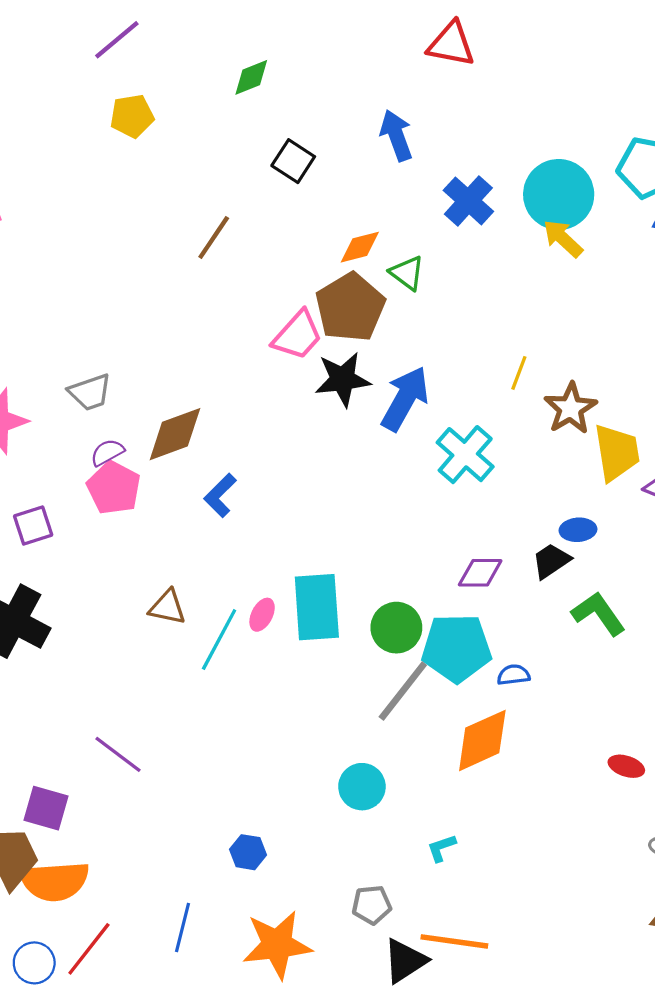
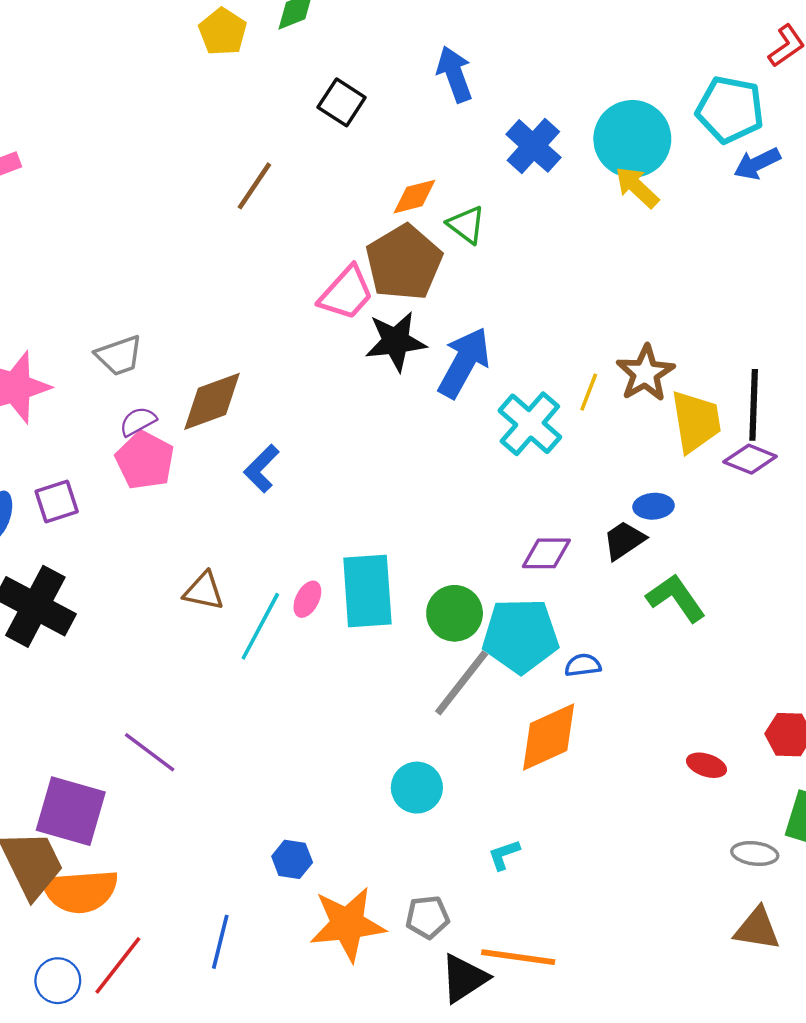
yellow pentagon: (132, 116) -> (223, 32), moved, turned -30
yellow line: (519, 373) -> (589, 392), moved
purple square: (46, 808) -> (71, 811), size x1.4
orange star: (277, 945) -> (347, 924), moved

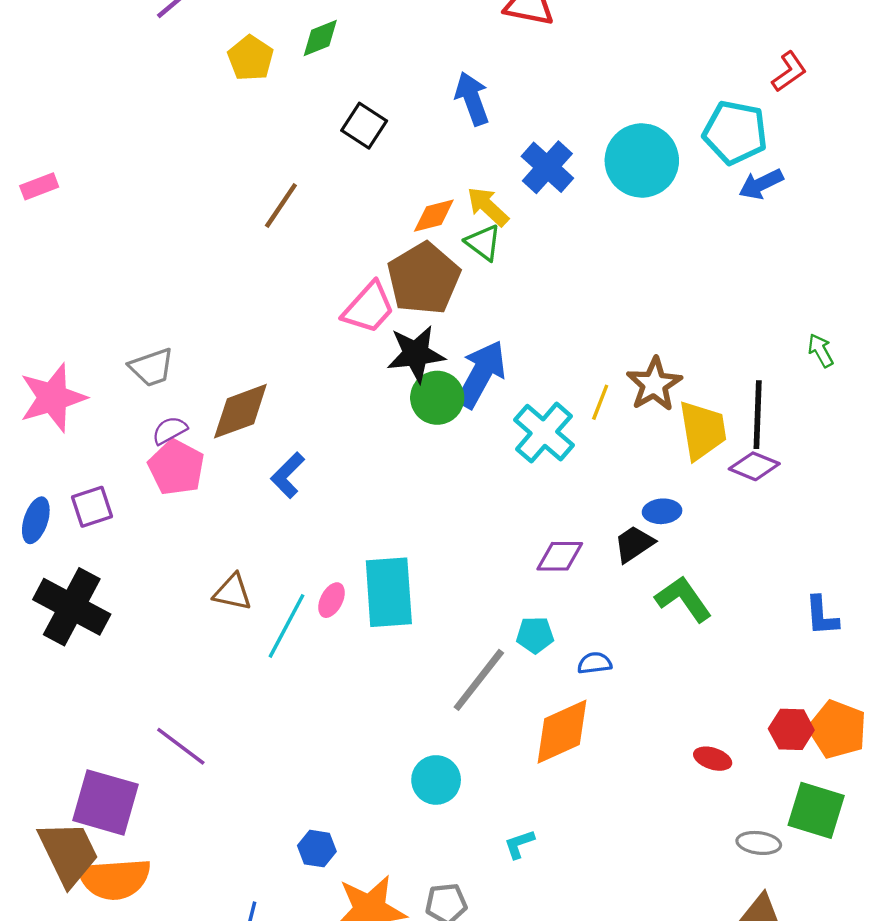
yellow arrow: (637, 187) -> (488, 207), moved
green circle: (455, 613) -> (437, 398), moved
cyan pentagon: (520, 636) -> (535, 635), size x0.5

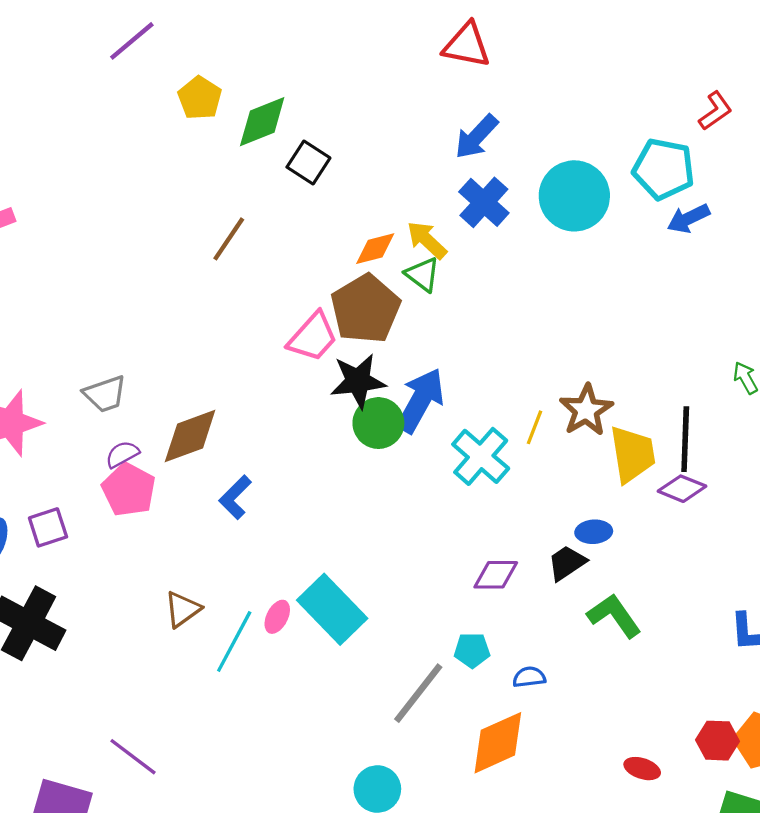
green diamond: (320, 38) -> (262, 122), moved, size x1.4
blue arrow: (472, 99) -> (476, 137), moved, turned -117
brown triangle: (233, 592) -> (183, 609), turned -48
cyan rectangle: (389, 592) -> (332, 609), turned -40

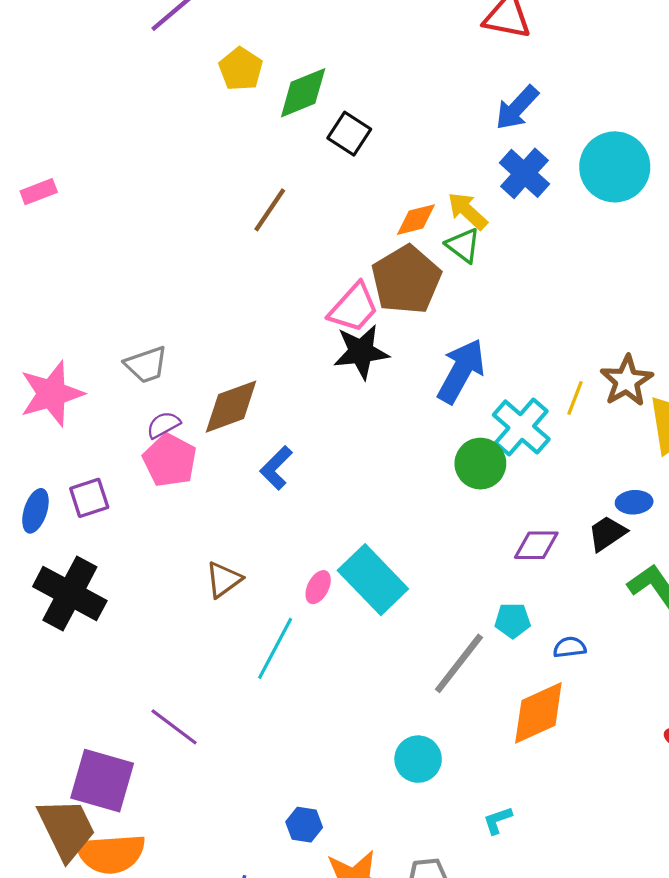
black star: (358, 381) -> (361, 352), moved
green circle: (378, 423) -> (480, 464), moved
cyan line: (234, 642) -> (275, 648), moved

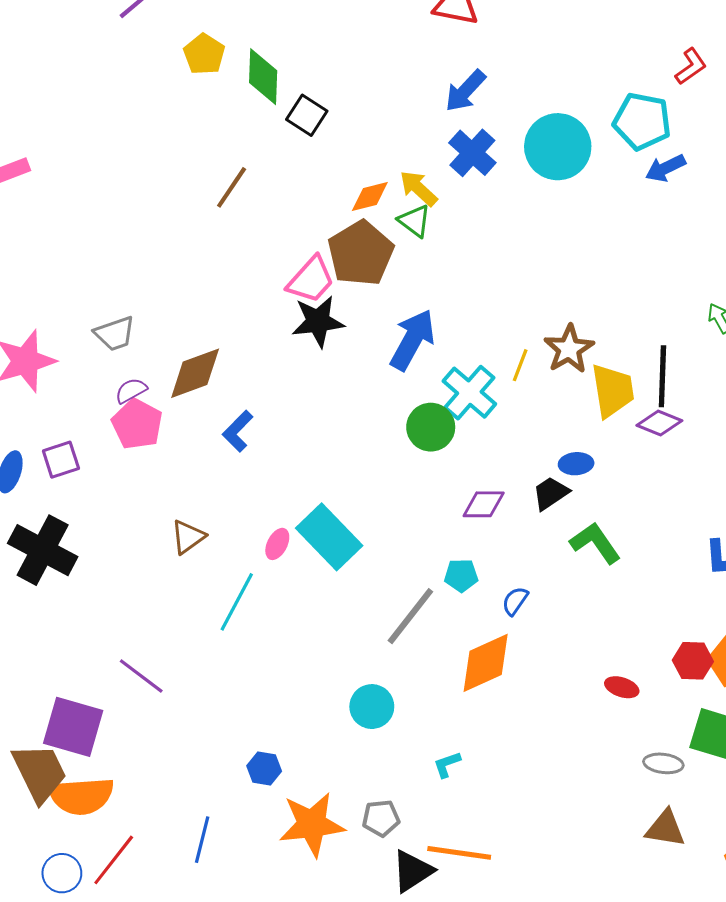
green diamond: (303, 93) -> (263, 77), turned -66
blue semicircle: (570, 647) -> (515, 601), turned -48

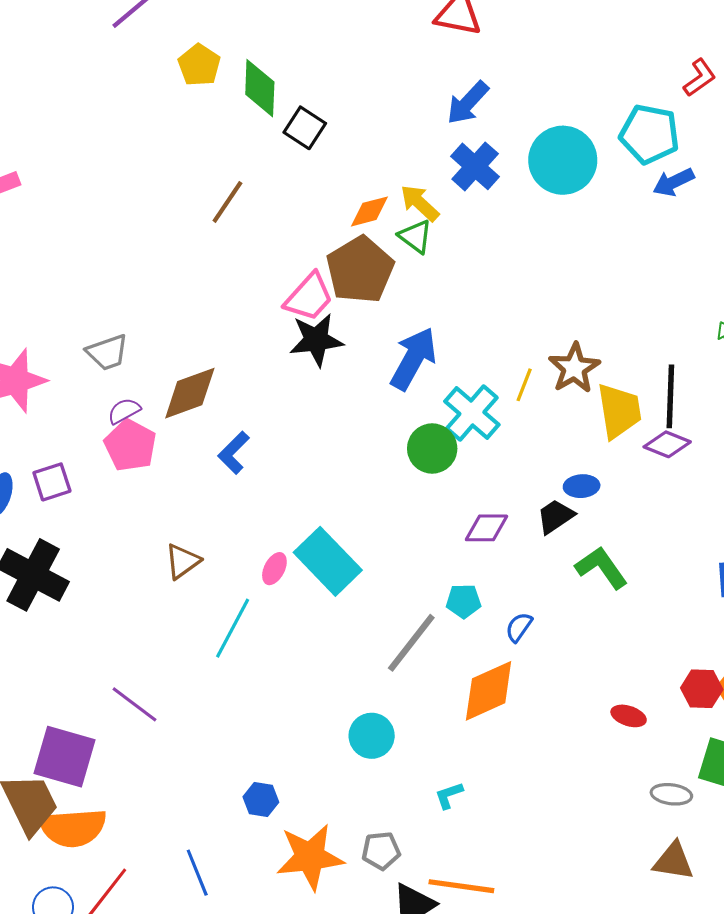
blue line: (202, 840) -> (197, 873), turned -36

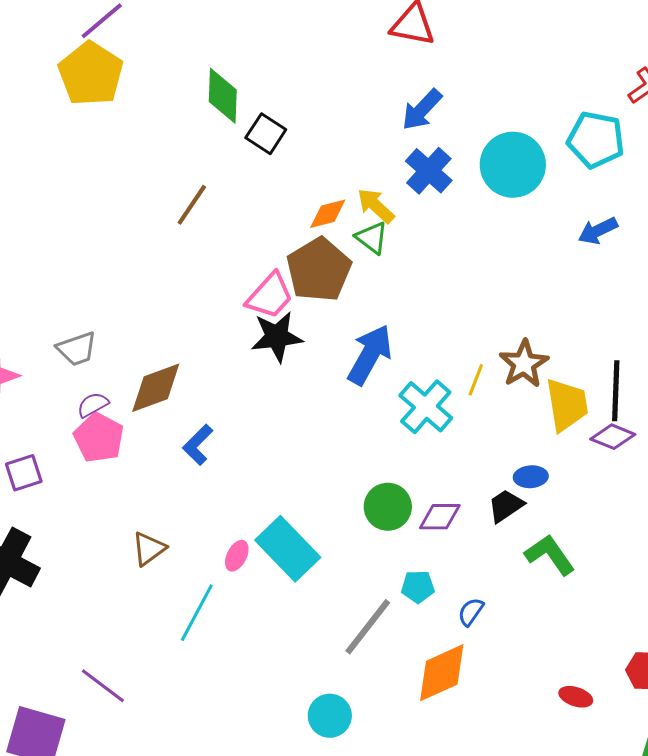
yellow pentagon: (199, 65) -> (91, 74), moved, size x1.6
blue arrow: (673, 182) -> (598, 231), moved
green circle: (432, 449) -> (388, 507), moved

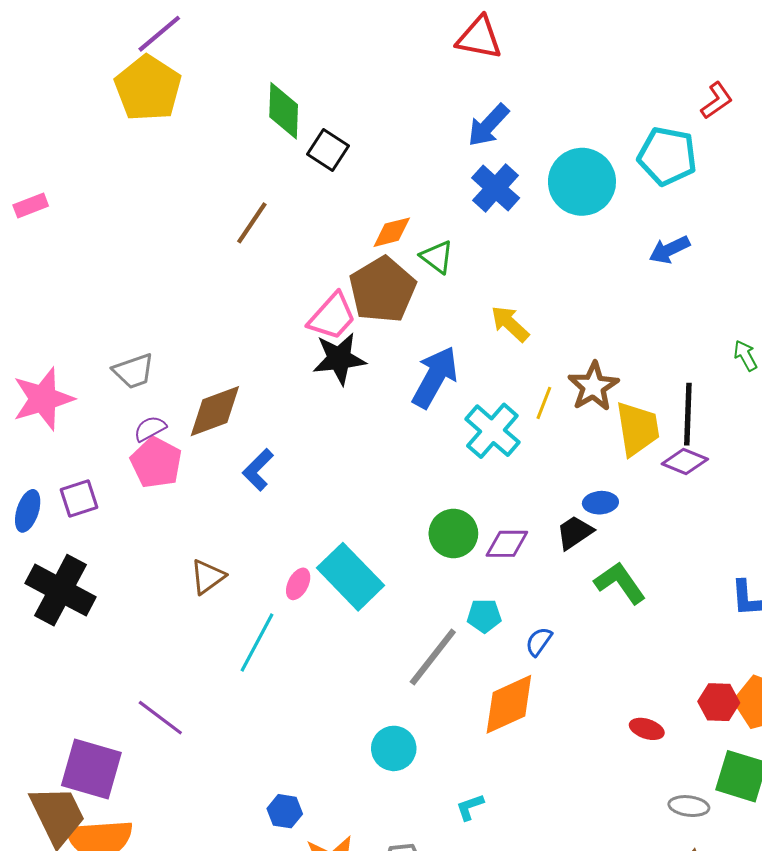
yellow arrow: (376, 206) -> (510, 324), moved

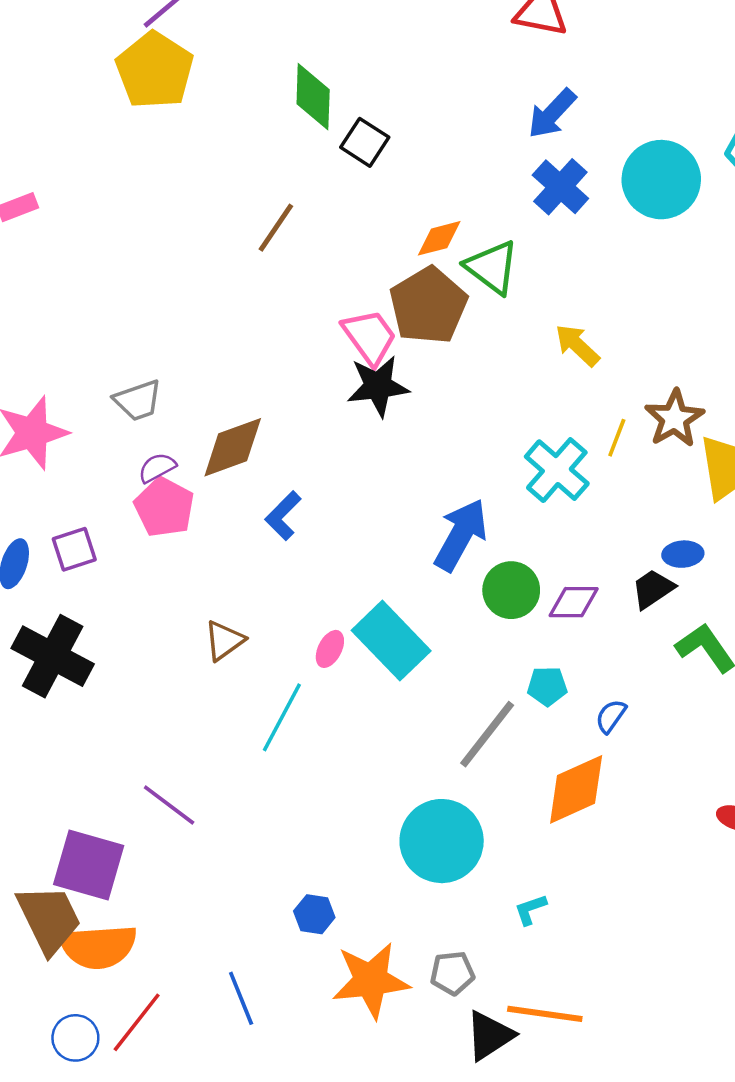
green triangle: (437, 257) -> (492, 267), size x1.4
pink trapezoid: (332, 317) -> (370, 337), turned -78
blue arrow: (435, 377) -> (461, 535), moved
cyan circle: (394, 748) -> (442, 841), size x1.6

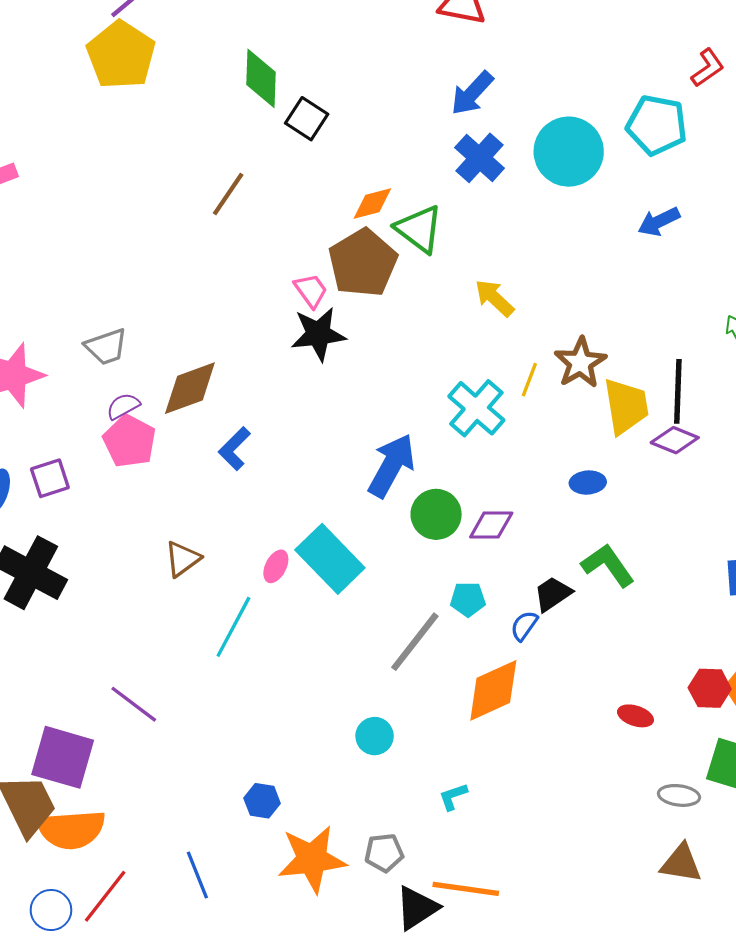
pink trapezoid: (370, 337) -> (311, 291), size x0.7
black trapezoid: (653, 589) -> (553, 594), moved
cyan circle: (442, 841) -> (375, 736), size x0.5

